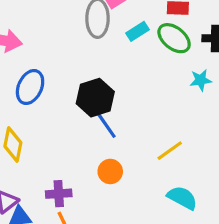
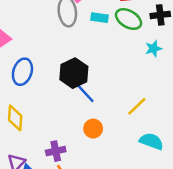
cyan rectangle: (137, 31) -> (100, 18), turned 49

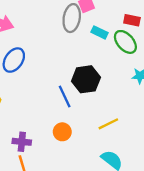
black hexagon: (74, 73) -> (86, 79), moved

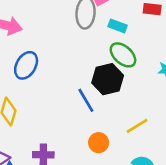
green ellipse: (125, 42) -> (123, 55), moved
orange circle: (62, 132) -> (99, 143), moved

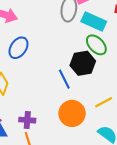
cyan rectangle: (118, 26) -> (94, 21), size x1.6
orange circle: (99, 143) -> (72, 113), size x1.6

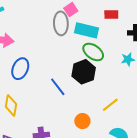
blue line: (64, 79) -> (58, 87), moved
orange circle: (72, 113) -> (82, 121), size x0.6

